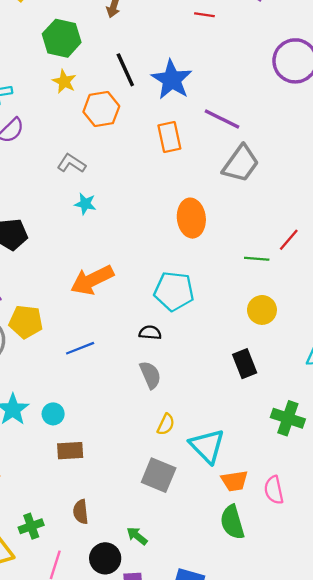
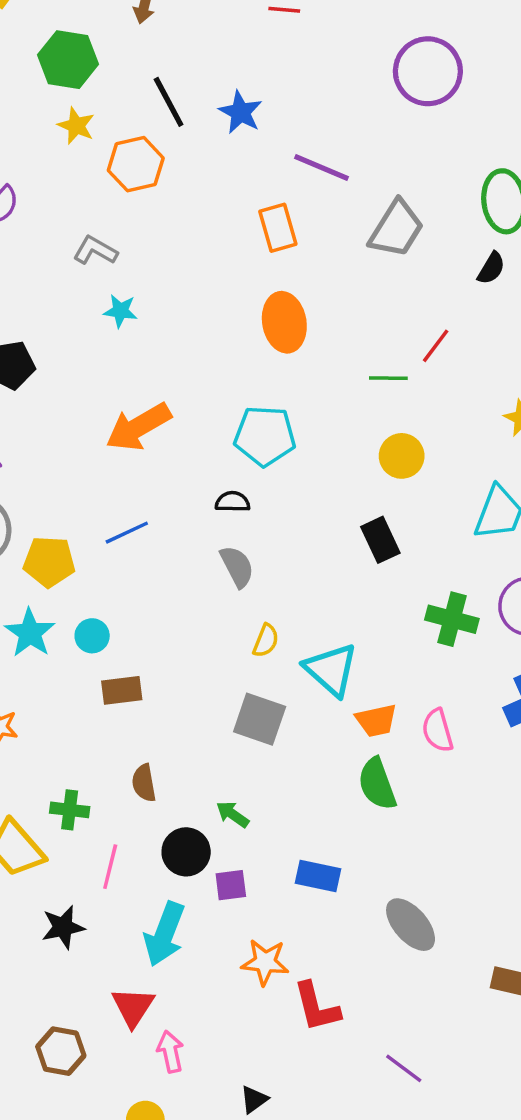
blue star: (172, 80) -> (241, 112), size x0.7
orange rectangle: (169, 137) -> (278, 228), moved
gray trapezoid: (241, 164) -> (396, 229), moved
yellow pentagon: (26, 322) -> (49, 562), moved
green cross: (31, 526) -> (70, 810), turned 30

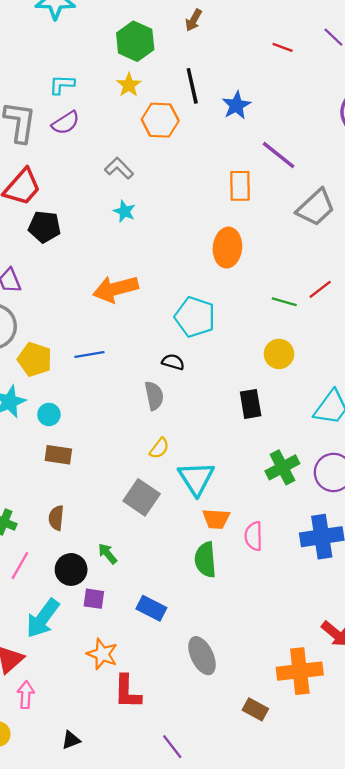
black semicircle: (233, 502) -> (173, 362), moved
green cross: (452, 619) -> (282, 467), turned 32

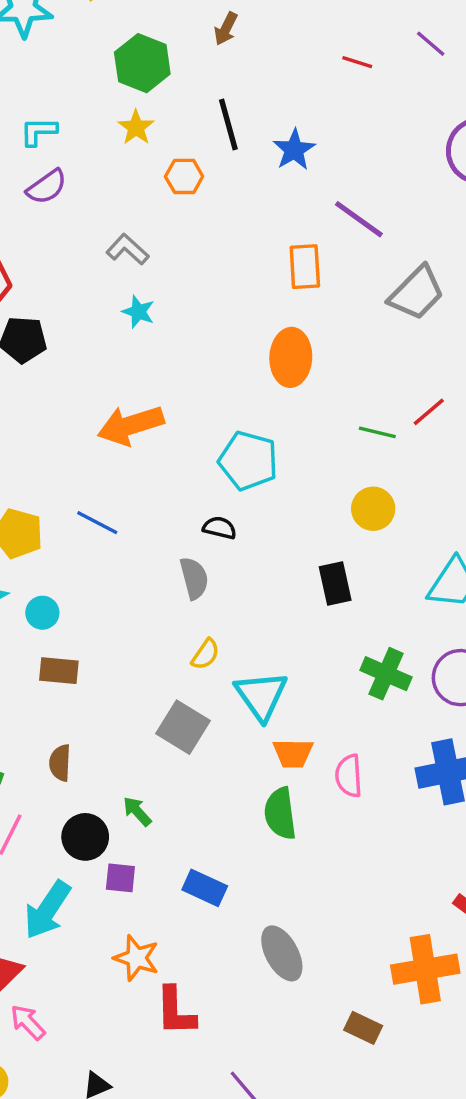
orange hexagon: (160, 120) -> (184, 176), size x0.7
blue line: (89, 355) -> (97, 523), turned 40
green cross: (282, 467) -> (386, 674), turned -36
pink arrow: (26, 695) -> (28, 1022), turned -44

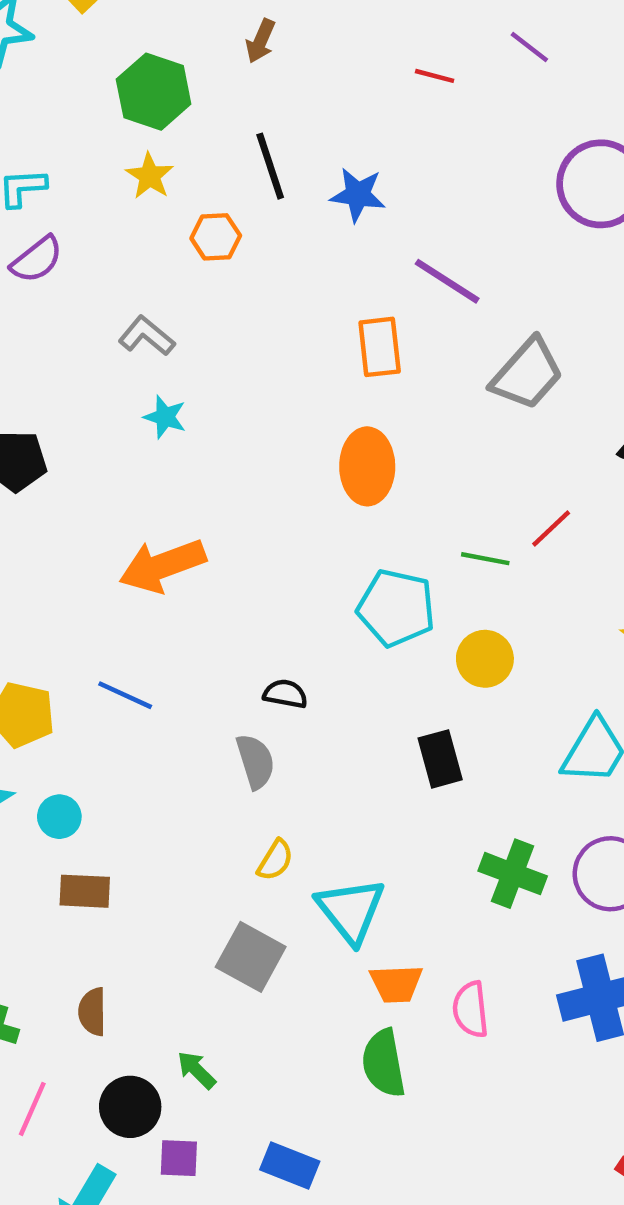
blue star: (294, 150) -> (358, 195), turned -30
cyan pentagon: (248, 461) -> (396, 608), moved

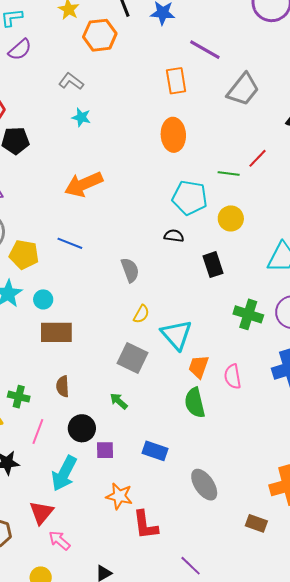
orange hexagon: (216, 237) -> (100, 35), size x1.5
black semicircle: (285, 694) -> (174, 236), moved
brown rectangle: (85, 891) -> (56, 332), size x1.4
orange trapezoid: (396, 984) -> (199, 367), turned 115
green arrow: (196, 1070) -> (119, 401), moved

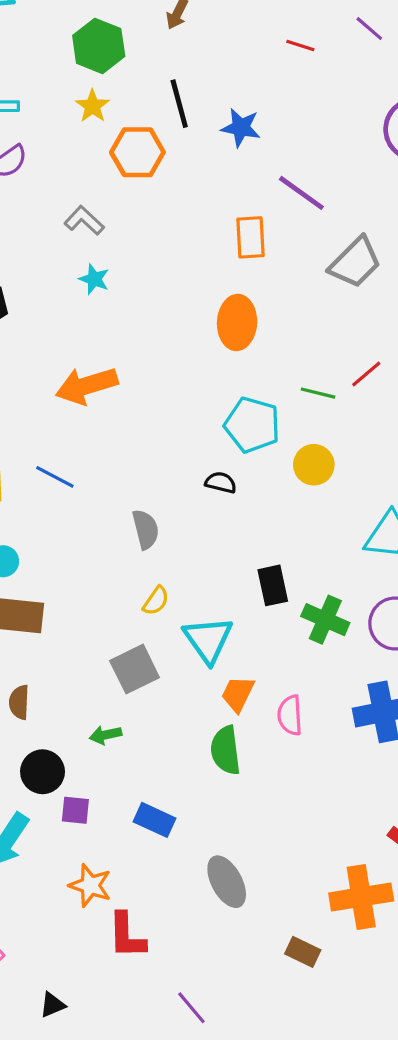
black rectangle: (213, 265) -> (273, 585), moved
gray square: (133, 358) -> (135, 669), turned 32
green arrow: (119, 401) -> (105, 735), turned -60

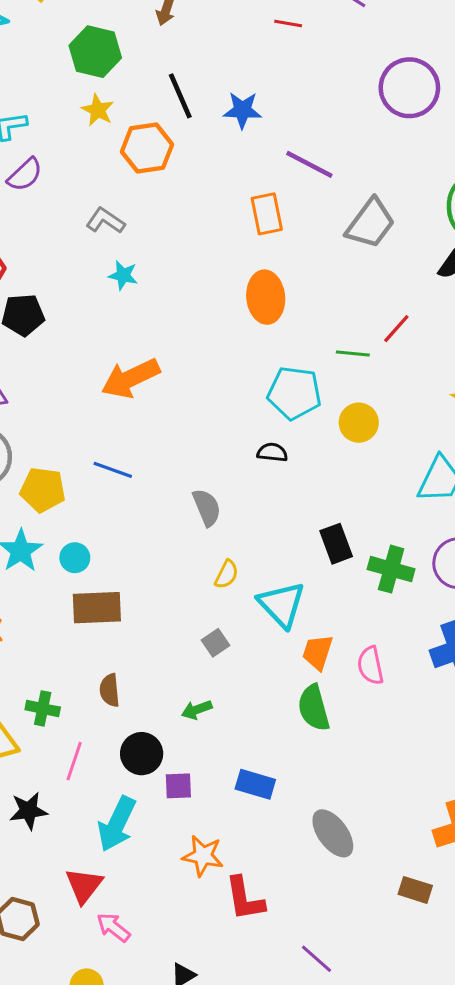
gray square: (135, 669) -> (215, 643), size x0.6

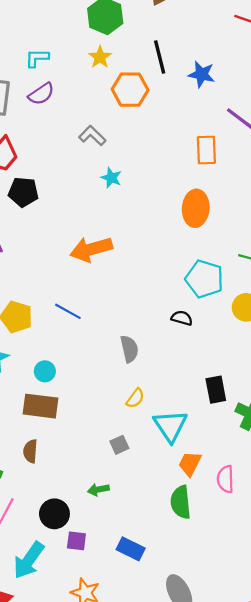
cyan star: (123, 275) -> (111, 178), moved
cyan circle: (75, 558) -> (45, 371), moved
brown semicircle: (110, 690) -> (30, 451), moved

